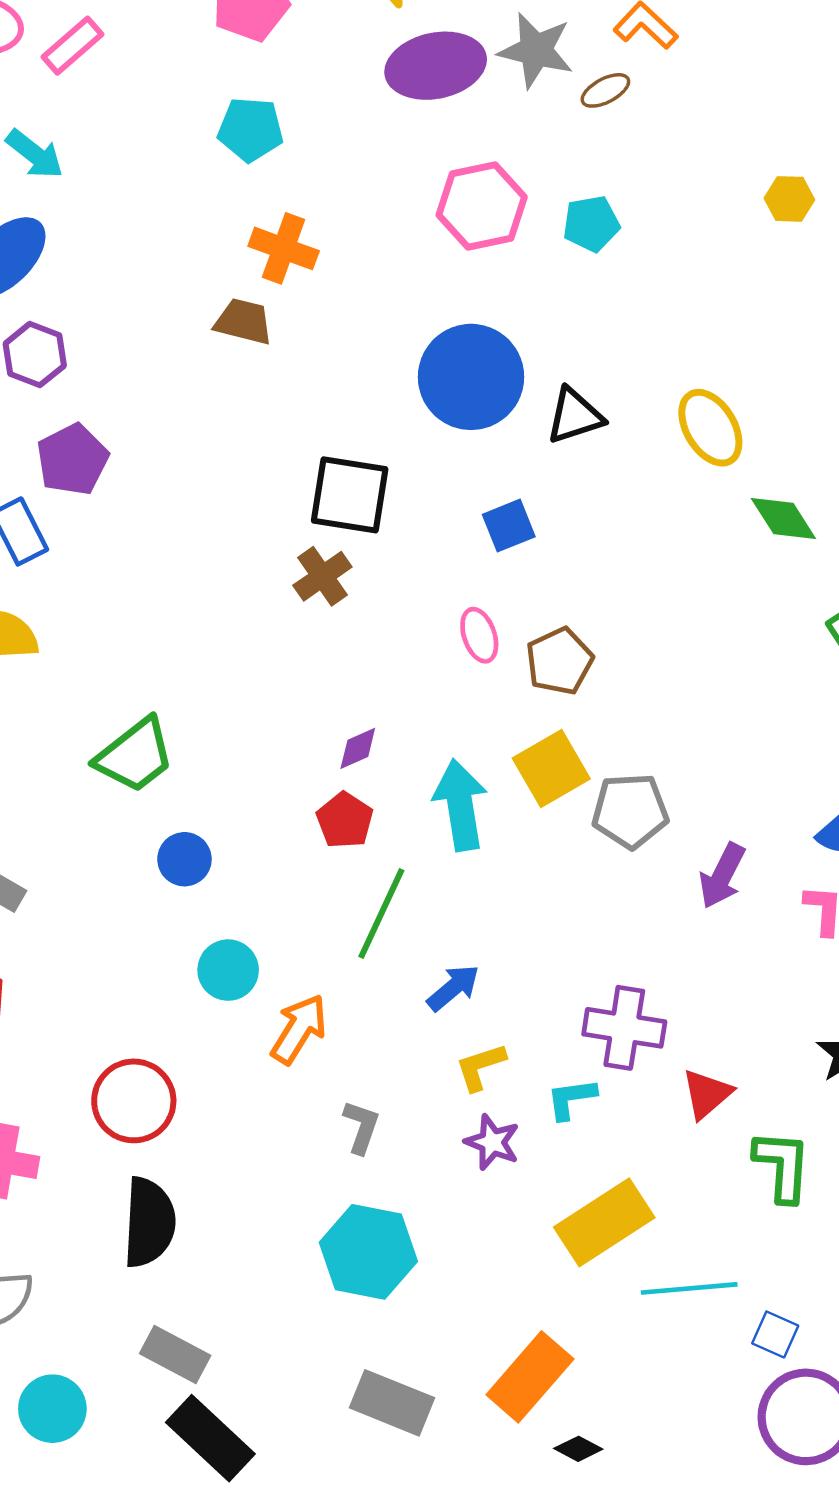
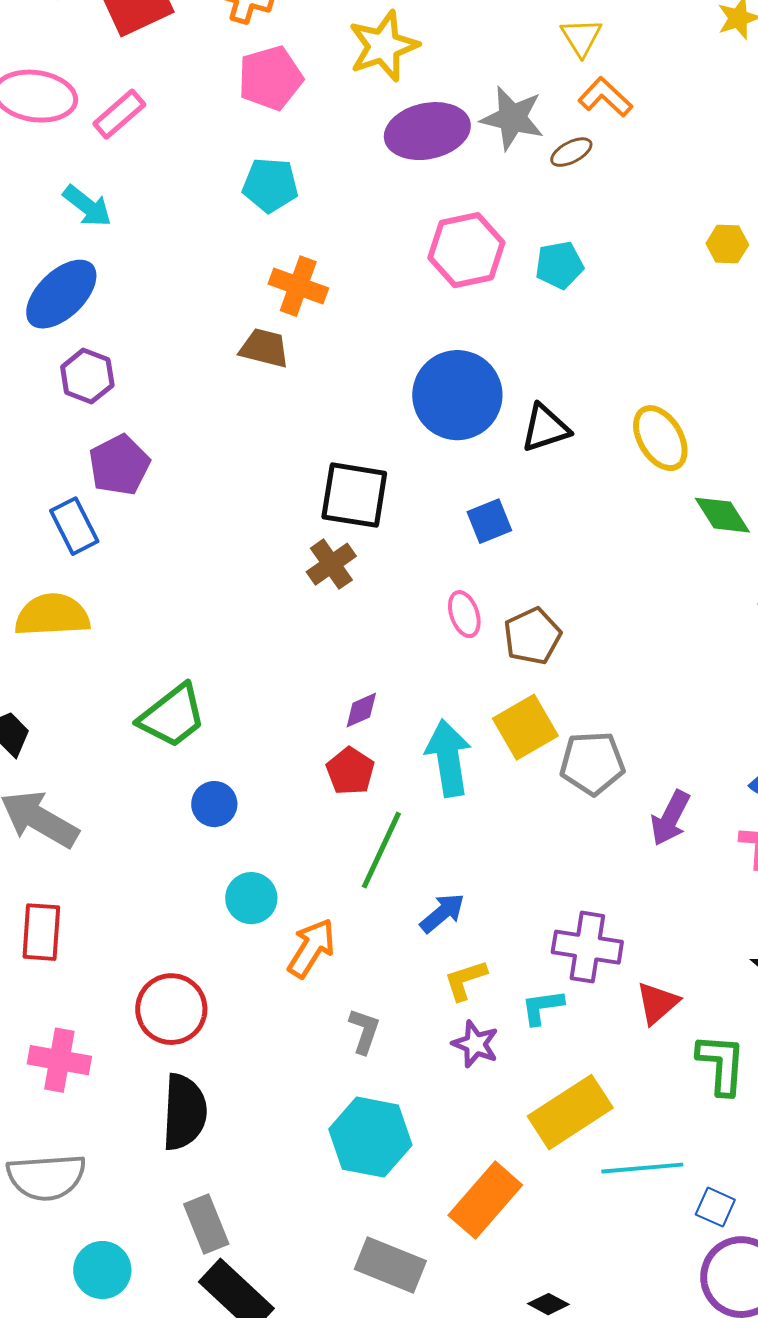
gray rectangle: (175, 1354) -> (206, 1224), turned 40
orange rectangle: (530, 1377) -> (485, 1200), moved

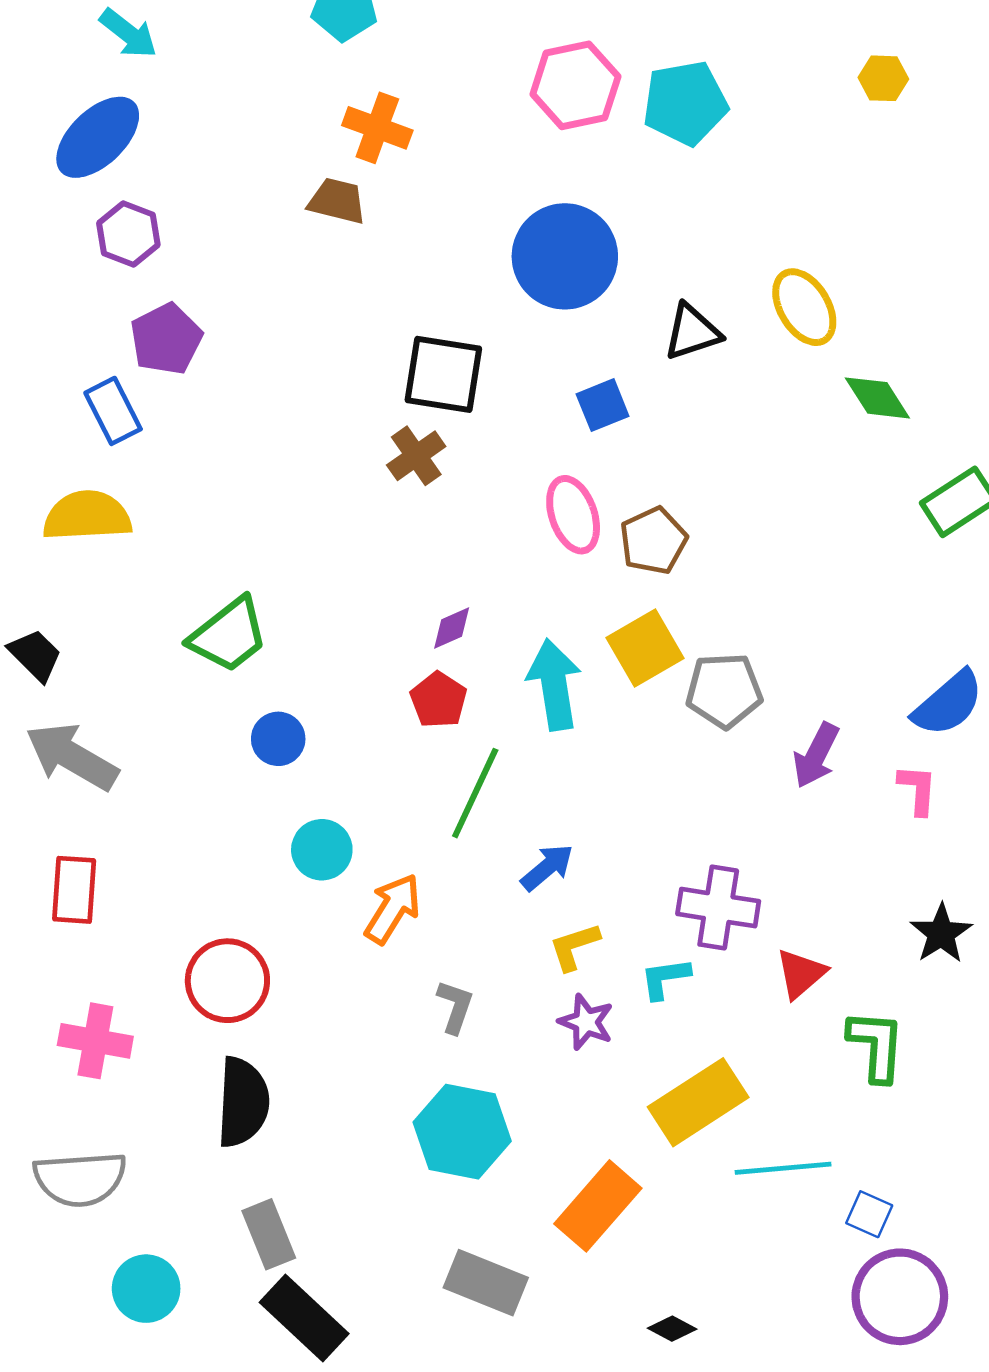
cyan pentagon: (559, 265) -> (685, 103), size x1.5
black triangle: (545, 428) -> (692, 332), moved
pink ellipse: (464, 614) -> (573, 515), size x1.4

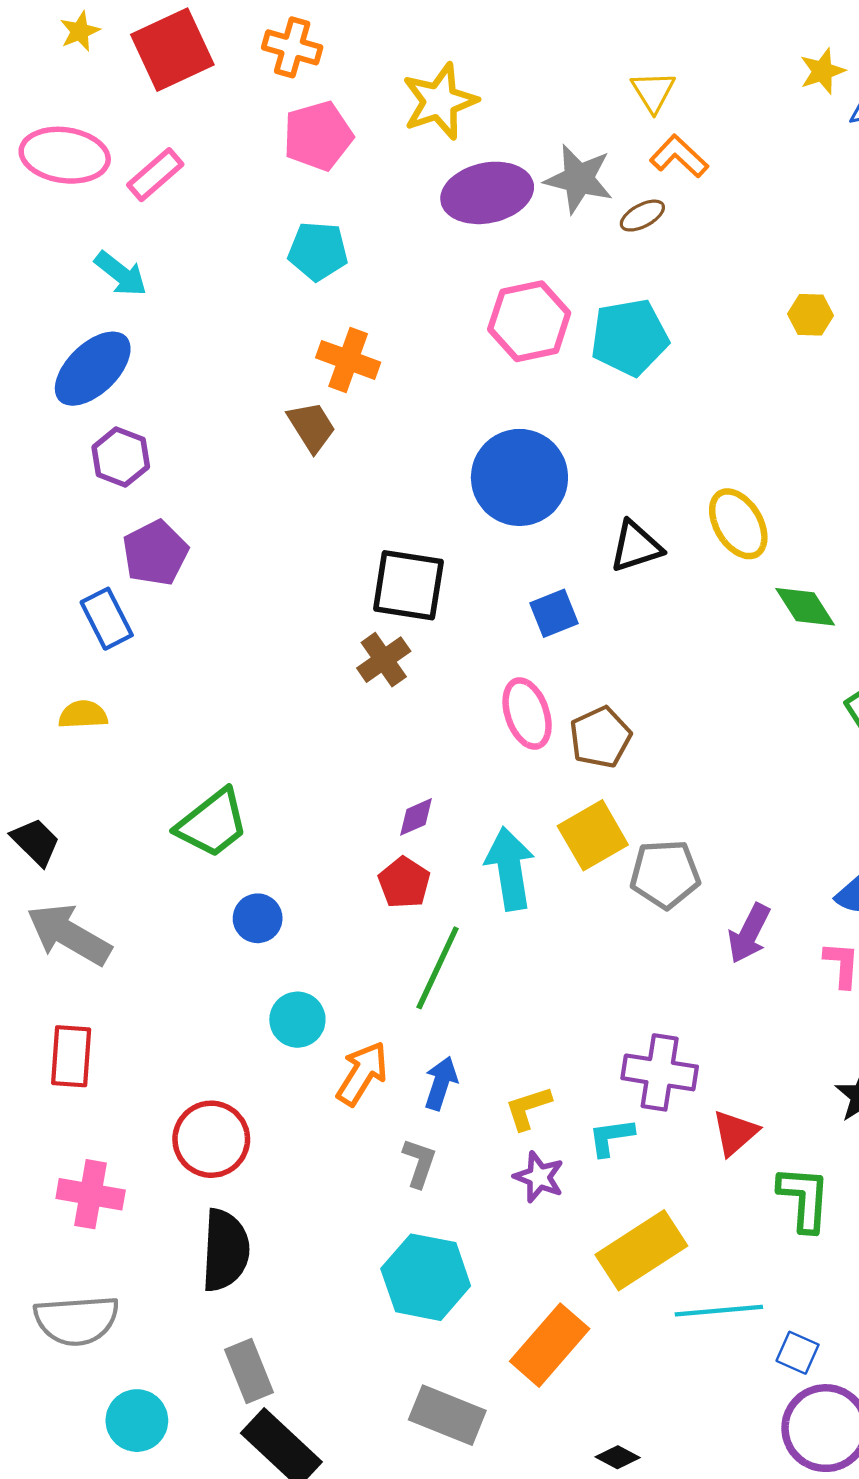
brown trapezoid: (337, 201) -> (311, 427), turned 44
yellow semicircle: (87, 516) -> (83, 715), size x0.6
blue arrow: (547, 867) -> (441, 1083), moved, turned -32

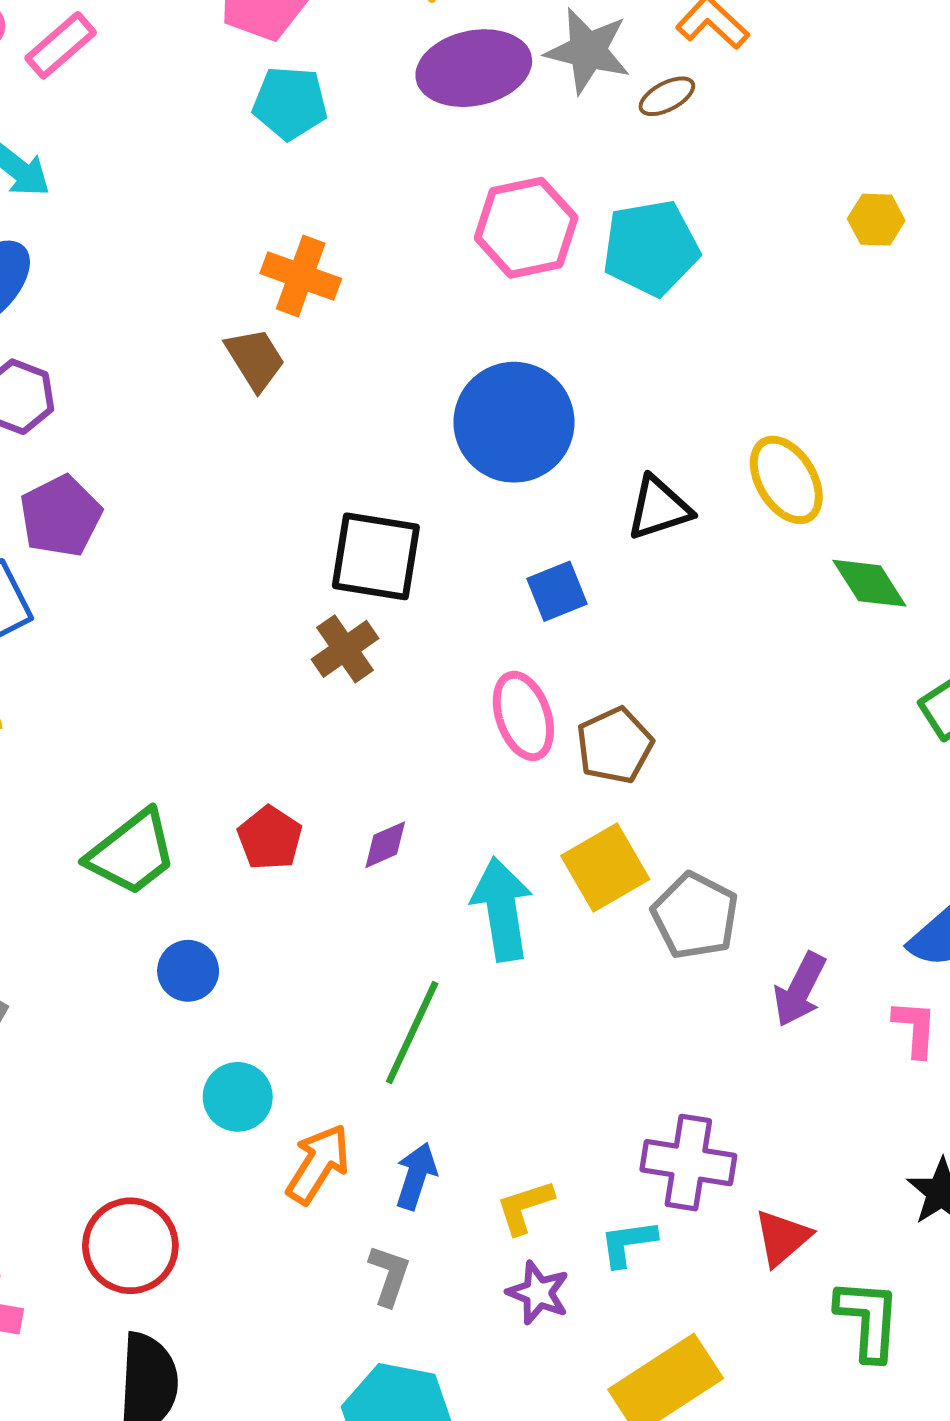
cyan pentagon: (318, 251) -> (290, 103), moved
gray pentagon: (665, 874) -> (695, 916), turned 30
red pentagon: (404, 883) -> (270, 838), moved

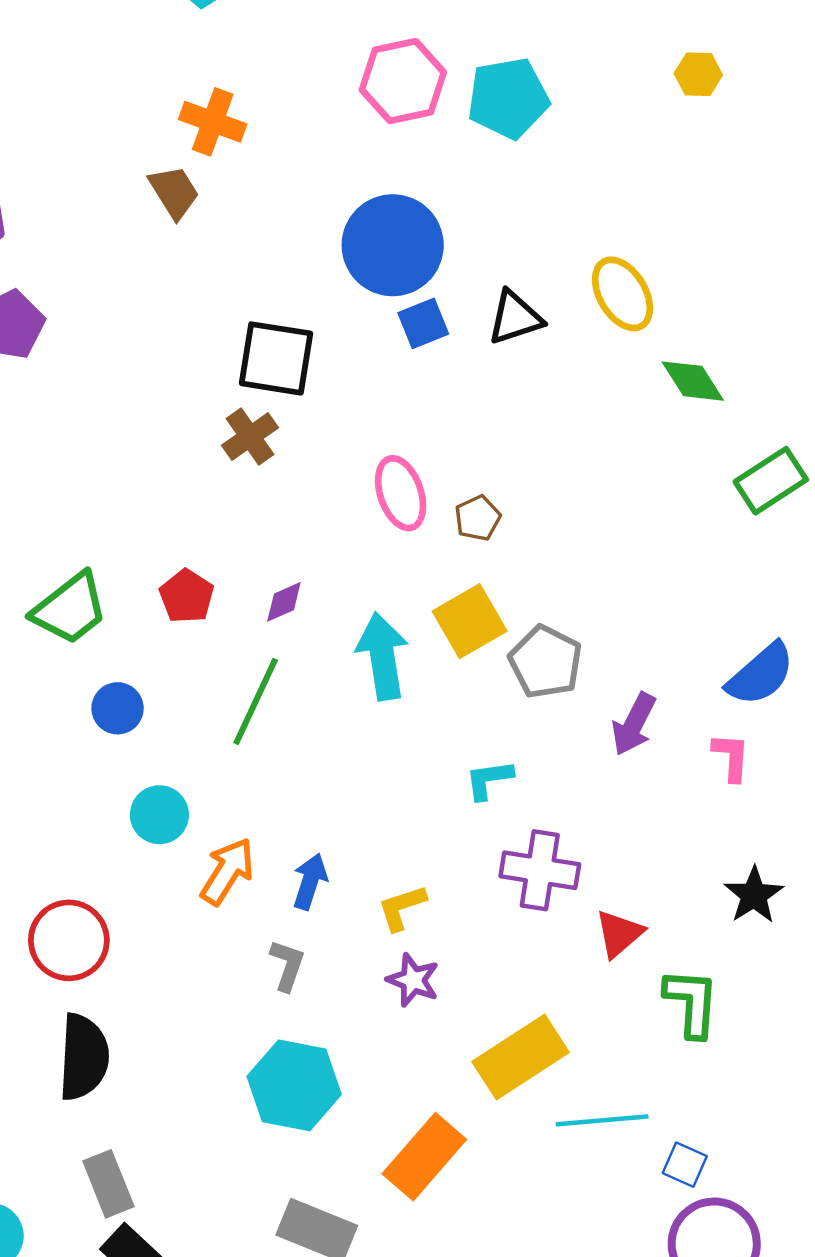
blue square: (557, 591) -> (423, 323), moved
brown pentagon: (615, 745) -> (478, 518), size x0.7
green line: (412, 1032) -> (256, 701), moved
cyan L-shape: (628, 1243) -> (489, 780), moved

